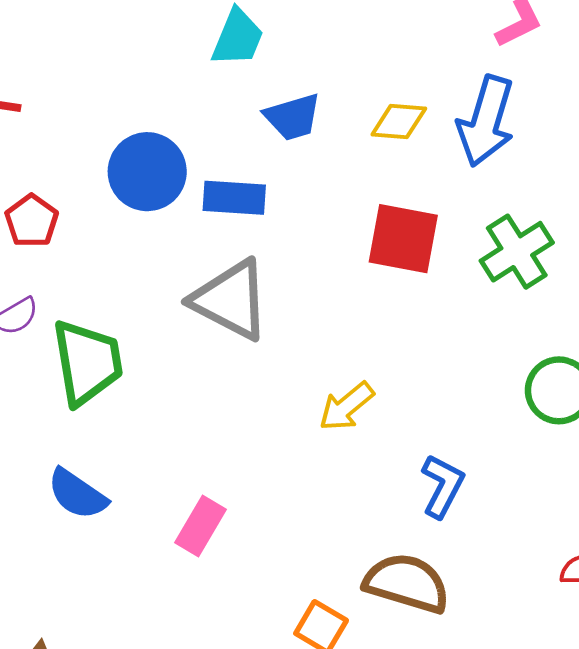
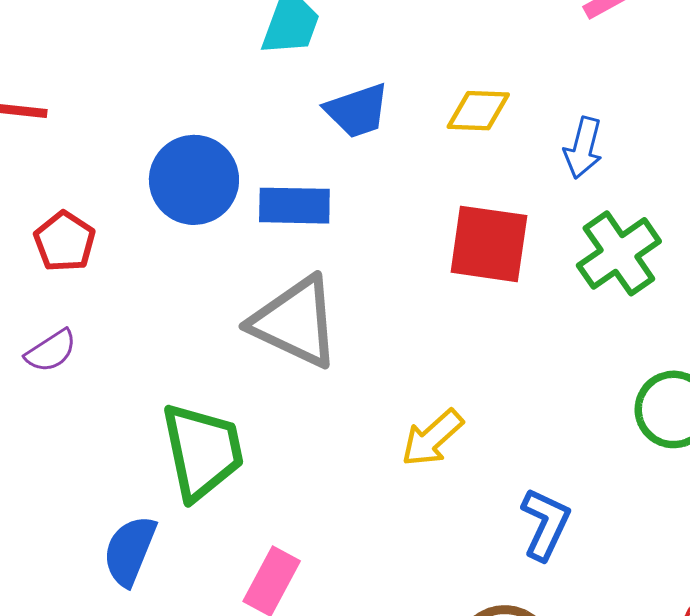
blue arrow: (486, 121) -> (583, 148), moved, size x0.6
green trapezoid: (87, 362) -> (202, 451), moved
blue semicircle: (77, 494) -> (130, 551), turned 80

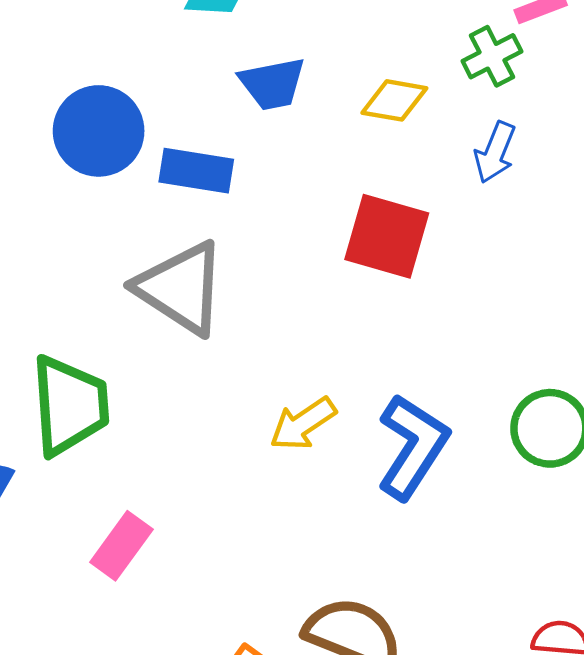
green cross: (619, 253) -> (492, 56), moved, size x0.7
blue L-shape: (545, 524) -> (413, 447), moved, size x1.4

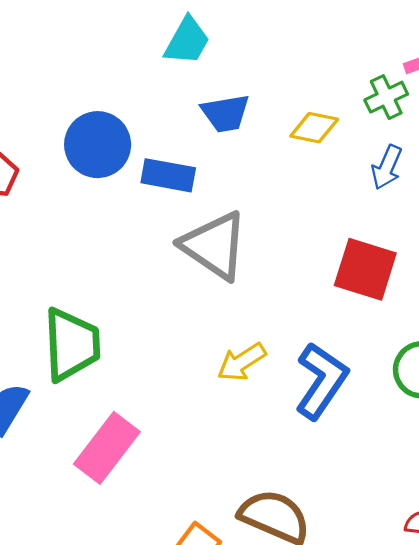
red square: (387, 236) -> (365, 269), moved
gray triangle: (181, 288) -> (214, 246), moved
pink rectangle: (121, 546) -> (107, 448), size x1.4

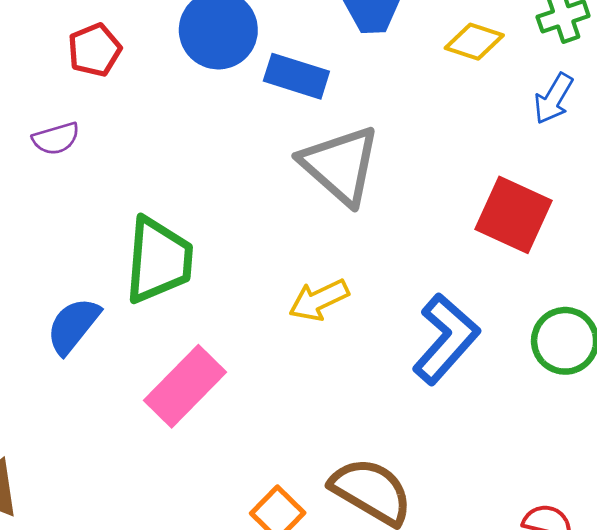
yellow arrow: (242, 362) -> (319, 300), moved

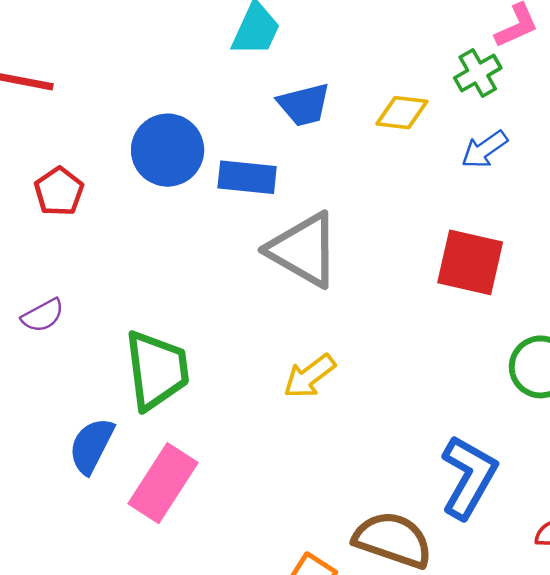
blue arrow: (553, 99) -> (484, 149), turned 36
purple semicircle: (56, 139) -> (43, 316), moved
blue L-shape: (446, 339) -> (469, 477), moved
pink rectangle: (185, 386) -> (163, 483), moved

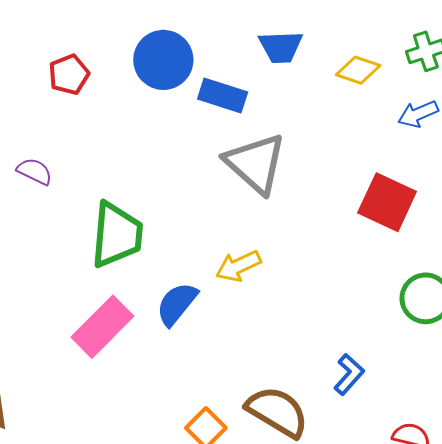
purple semicircle: (43, 316) -> (35, 171), turned -138
blue semicircle: (91, 446) -> (177, 304), moved
blue L-shape: (469, 477) -> (349, 374), size x0.6

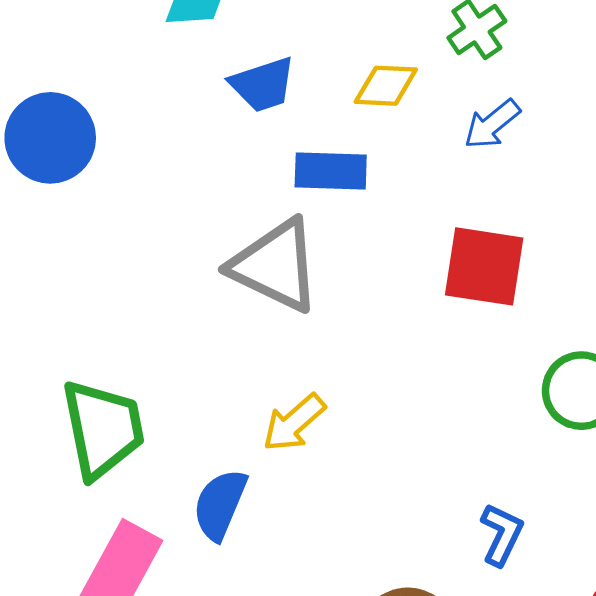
blue circle: (163, 60) -> (50, 138), moved
blue rectangle: (223, 95) -> (331, 171), moved

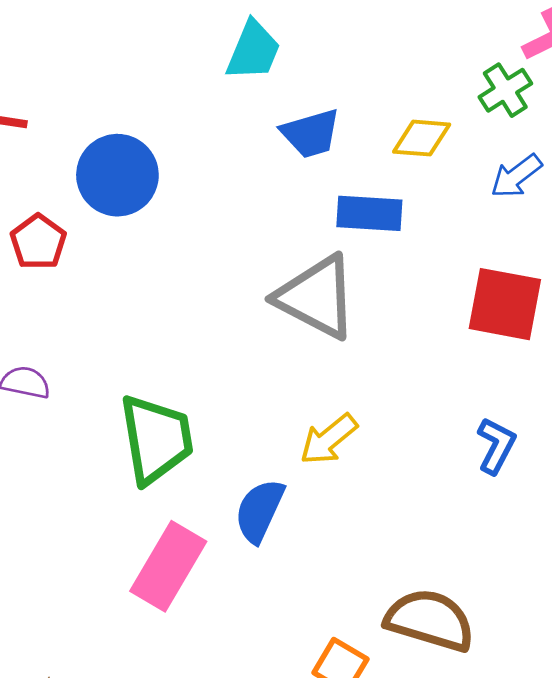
blue L-shape: (502, 534) -> (496, 446), moved

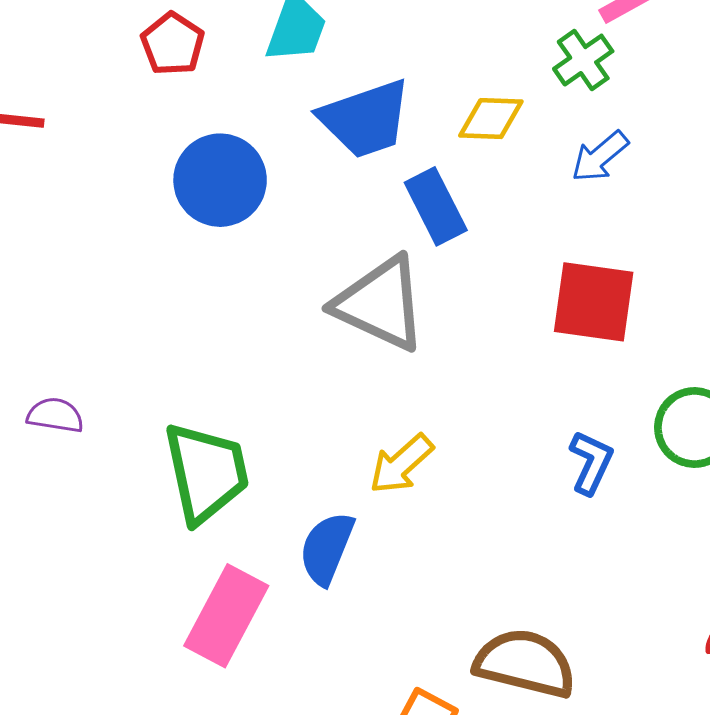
blue trapezoid: (311, 133) -> (365, 119), size x1.4
blue circle: (117, 175) -> (220, 180), moved
blue rectangle: (369, 213) -> (436, 206), turned 62
red pentagon: (38, 242) -> (173, 44), moved

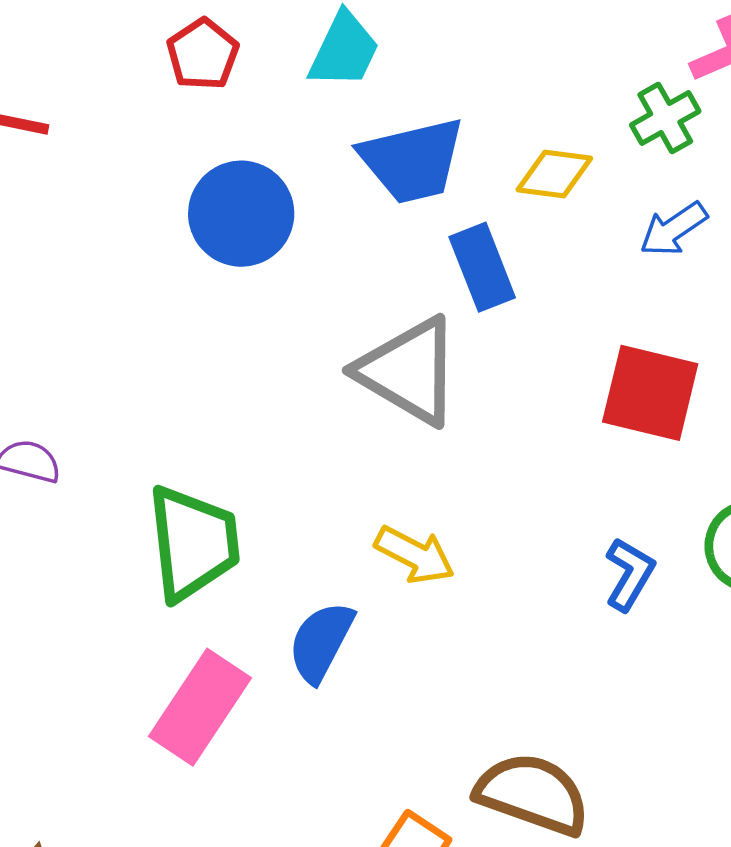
yellow arrow: (401, 464) -> (415, 555), turned -116

